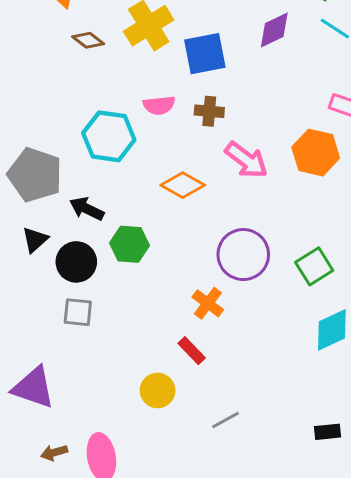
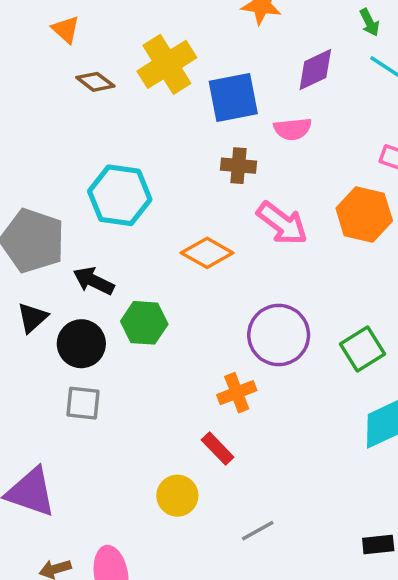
pink semicircle: (159, 105) -> (293, 129), moved
orange cross: (208, 303) -> (237, 393), turned 32

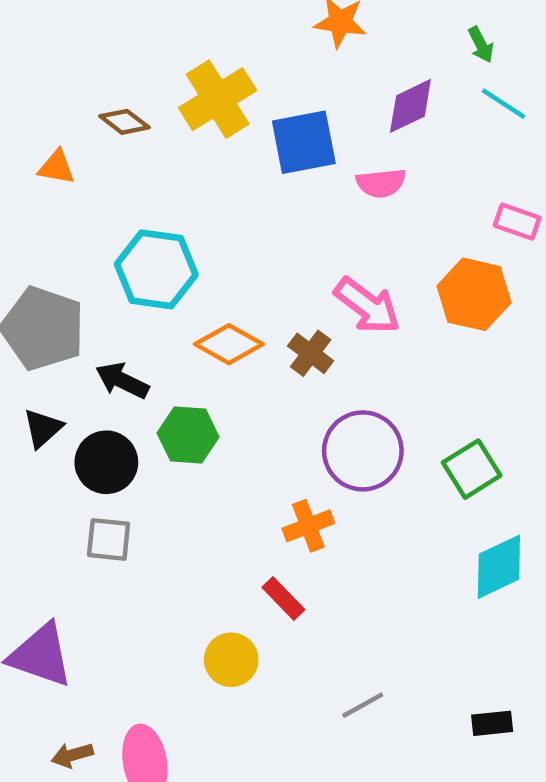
orange triangle: (66, 29) -> (56, 167), moved, turned -32
brown cross: (238, 166) -> (311, 353), moved, turned 32
orange diamond: (207, 253) -> (229, 344), moved
gray line: (258, 531) -> (363, 705), moved

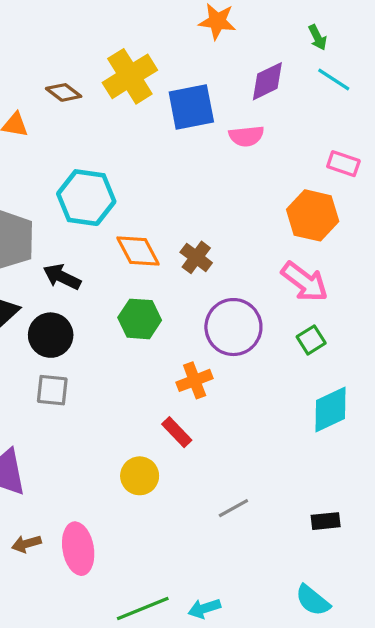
pink arrow: (367, 306) -> (305, 282), moved
orange diamond: (229, 344) -> (138, 251), turned 33
green hexagon: (188, 435) -> (140, 319), moved
green square: (472, 469) -> (311, 340), size x0.7

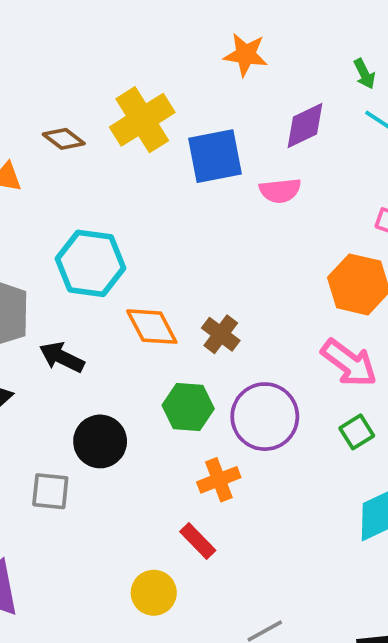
green hexagon: (140, 319) -> (188, 407), moved
black circle: (51, 335) -> (100, 441), moved

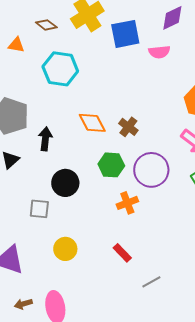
cyan hexagon: (91, 263) -> (60, 69), moved
black arrow: (62, 357) -> (45, 139), turned 70
red rectangle: (198, 541) -> (122, 253), moved
yellow circle: (154, 593) -> (65, 249), moved

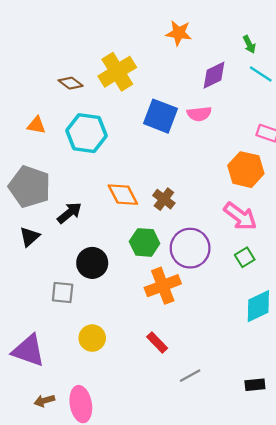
blue square: (125, 34) -> (160, 116), moved, turned 32
orange triangle: (16, 45) -> (36, 125), moved
black arrow: (45, 139) -> (69, 213), turned 45
orange cross: (127, 203) -> (163, 286), size x1.4

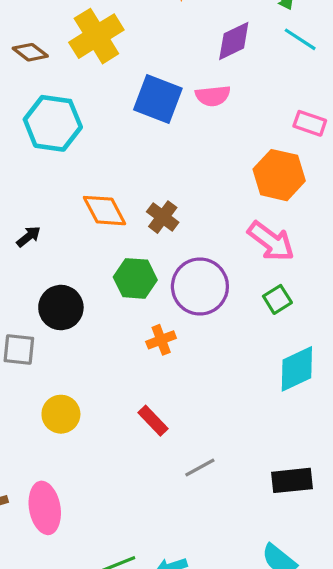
black arrow: (69, 213) -> (29, 236), size x0.7
orange cross: (163, 286) -> (161, 340), size x0.6
black rectangle: (255, 385) -> (292, 480), size x1.4

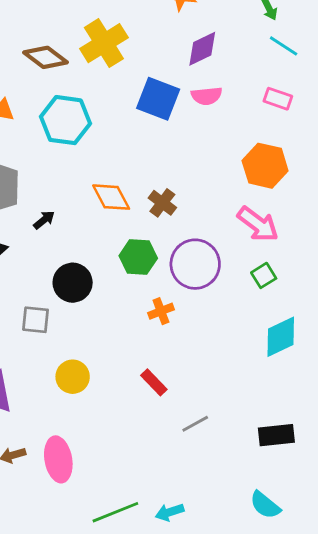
purple diamond: (234, 41) -> (202, 49), moved
brown diamond: (30, 52) -> (46, 57), size x1.4
pink rectangle: (310, 123) -> (278, 99), moved

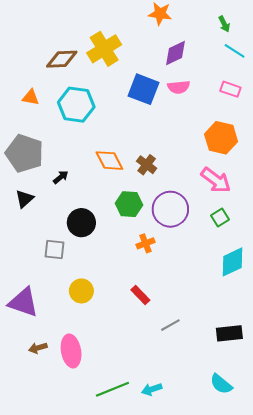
brown diamond: (46, 57) -> (62, 59), turned -40

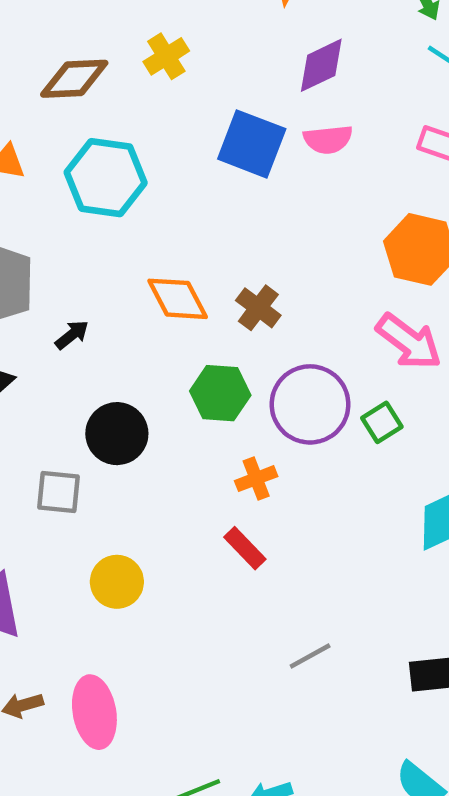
yellow cross: (104, 49) -> (166, 56), size x0.6
green square: (220, 217) -> (382, 422), moved
red rectangle: (140, 295) -> (245, 548), moved

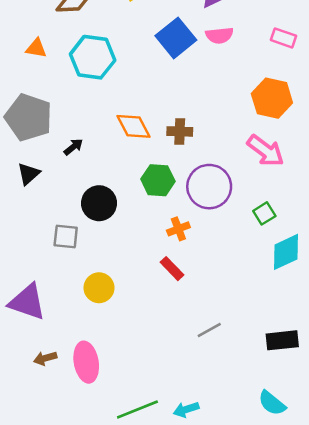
blue square: (252, 144) -> (176, 38), turned 30
brown cross: (258, 308) -> (180, 131), turned -35
green square: (382, 422) -> (264, 213), moved

